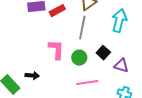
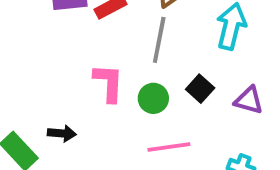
purple triangle: (121, 66) -> (249, 100), moved

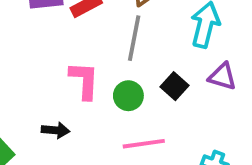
purple triangle: (249, 100) -> (222, 76), moved
black arrow: (62, 133) -> (55, 130), moved

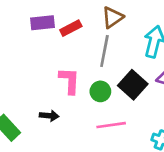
black square: (174, 86) -> (133, 85), size x1.5

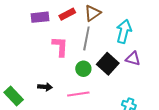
red rectangle: (71, 28) -> (67, 14), moved
pink L-shape: (69, 81) -> (60, 46), moved
pink line: (111, 125) -> (78, 94), moved

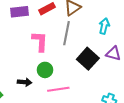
cyan arrow: (124, 31) -> (104, 26), size x0.7
green circle: (83, 69) -> (45, 70), moved

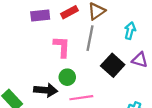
black arrow: (25, 82) -> (46, 90), size x1.5

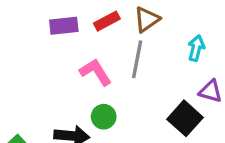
pink L-shape: (62, 47) -> (96, 72), turned -35
black square: (113, 65) -> (185, 118), moved

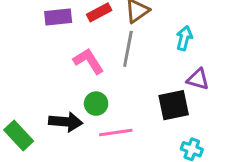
black square: (185, 118) -> (174, 105), turned 36

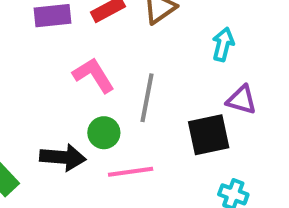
gray line: (128, 49) -> (147, 98), moved

